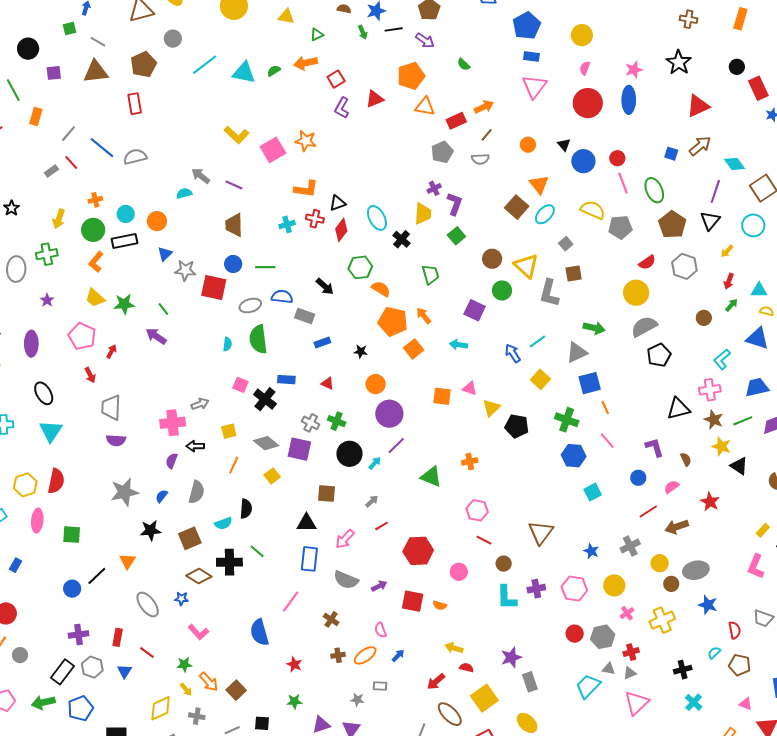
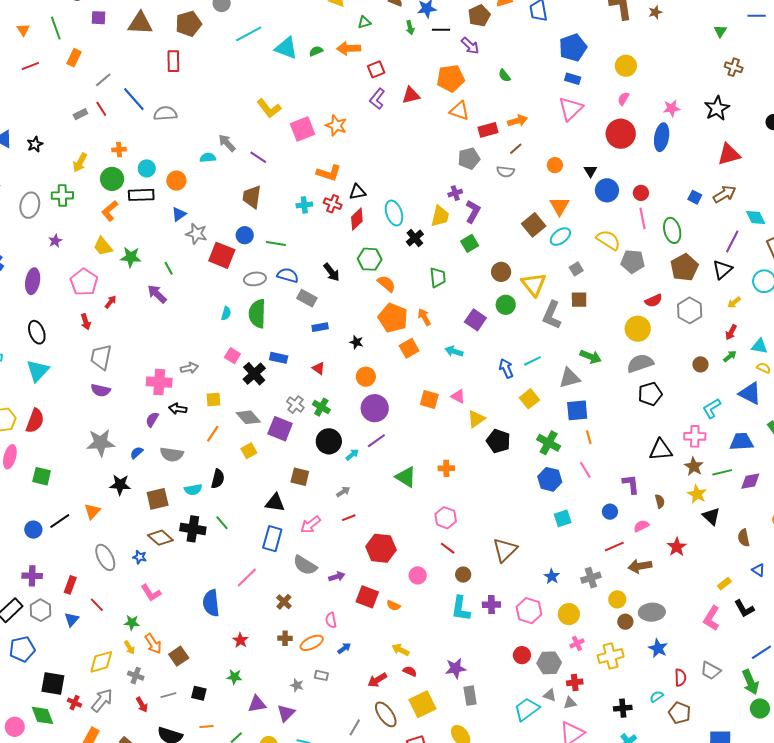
gray semicircle: (196, 492) -> (172, 454), turned 75

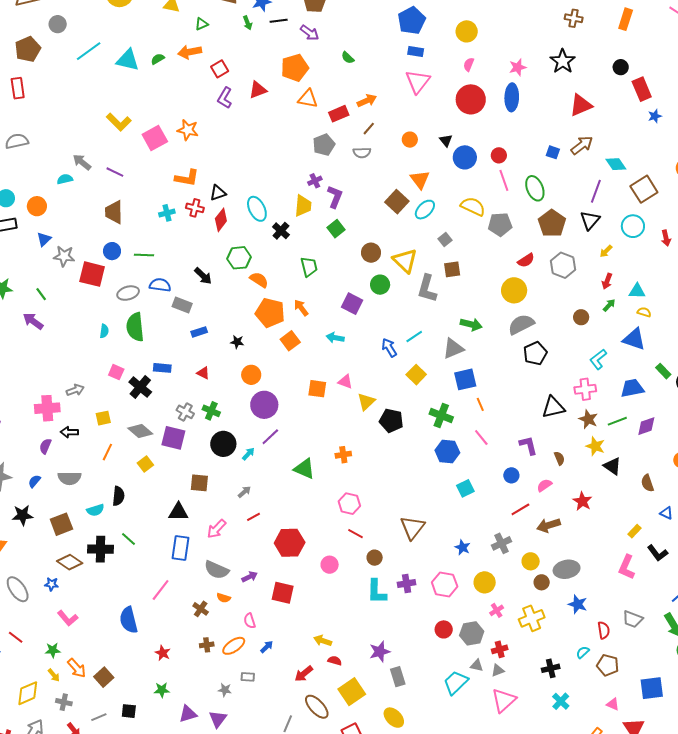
orange semicircle: (393, 605) -> (224, 598), moved

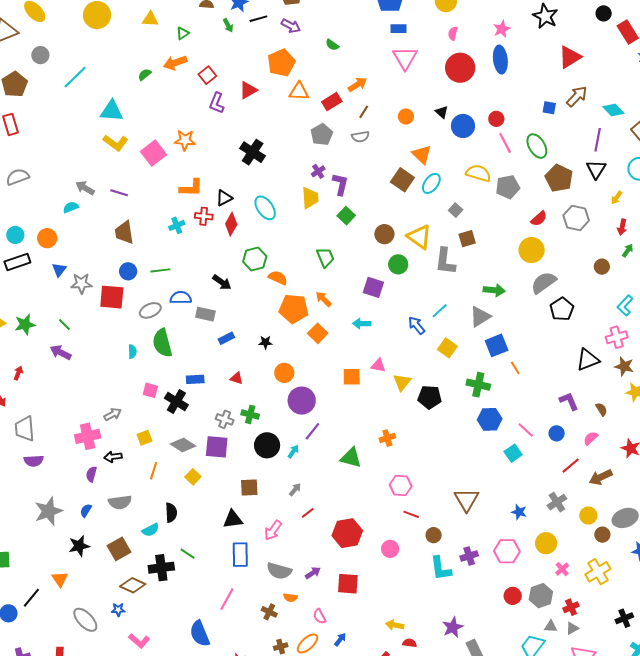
cyan triangle: (128, 60) -> (112, 111), moved
black cross: (281, 231) -> (253, 152), moved, size x1.4
pink line: (481, 437) -> (526, 430), moved

